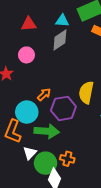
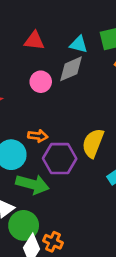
pink circle: (26, 55) -> (41, 82), moved
orange arrow: (44, 94) -> (38, 136), turned 40
orange cross: (67, 159) -> (53, 242), moved

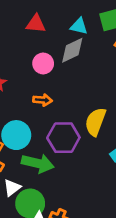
orange arrow: (38, 136) -> (42, 100), moved

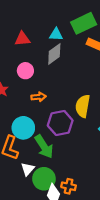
pink circle: (43, 63) -> (25, 71), moved
green arrow: (38, 163) -> (44, 147), turned 55

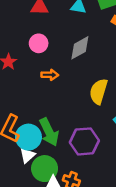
gray diamond: (54, 54) -> (80, 48), moved
purple hexagon: (60, 123) -> (84, 141), moved
cyan circle: (23, 128) -> (28, 137), moved

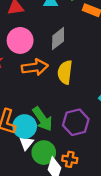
pink circle: (39, 43) -> (20, 40), size x1.5
orange arrow: (50, 75) -> (35, 67), size x1.6
yellow semicircle: (99, 91) -> (65, 72), moved

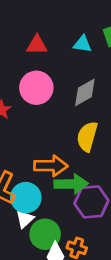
orange arrow: (35, 67) -> (51, 166), moved
green arrow: (43, 119) -> (71, 184), moved, turned -65

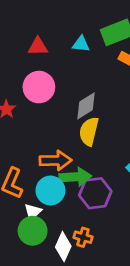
gray diamond: (85, 92) -> (86, 106), moved
cyan circle: (26, 198) -> (50, 190), moved
green circle: (45, 234) -> (33, 231), moved

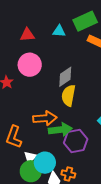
cyan circle: (50, 190) -> (45, 163), moved

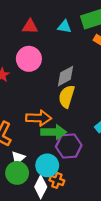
cyan circle: (45, 163) -> (47, 165), moved

